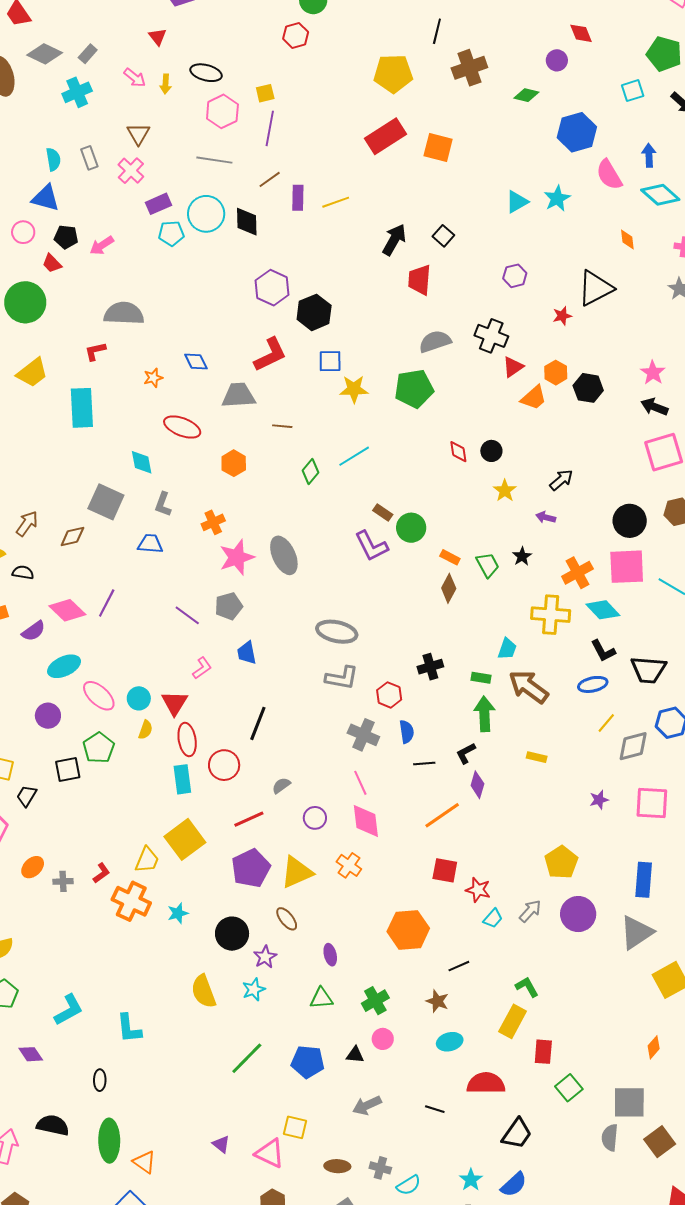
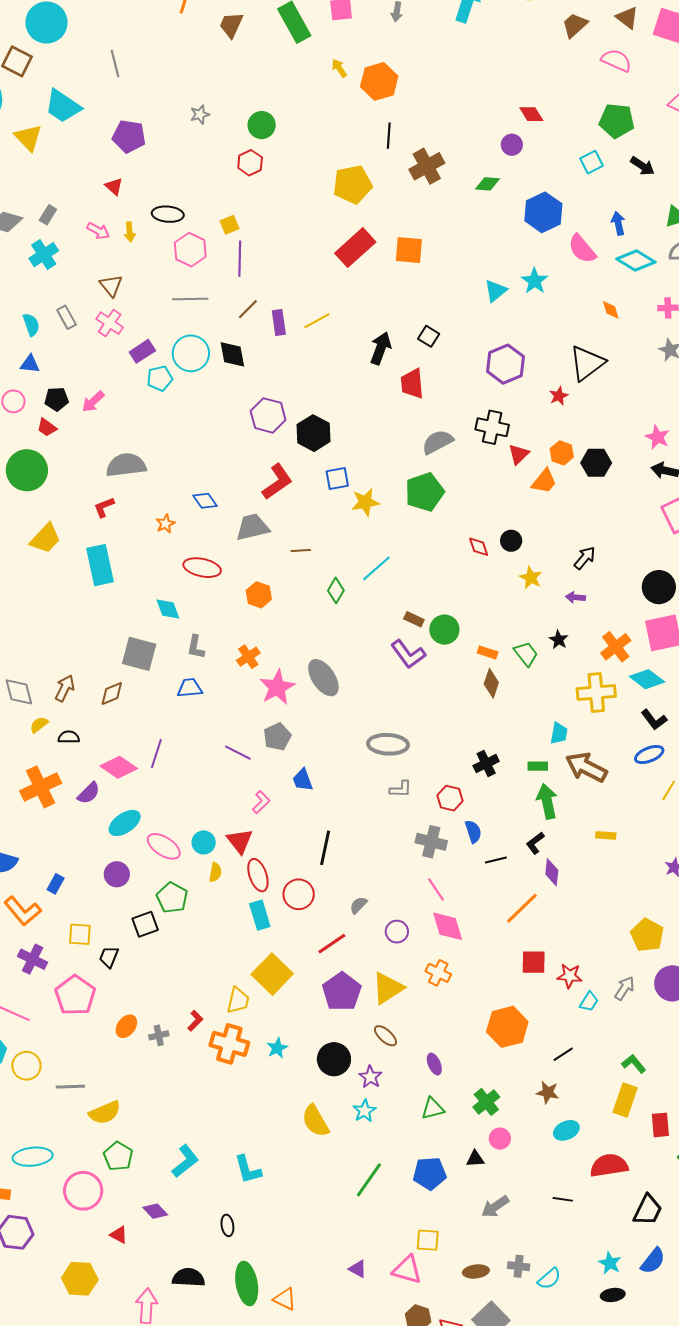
blue triangle: (46, 198) -> (30, 364), size x0.7
purple hexagon: (515, 276) -> (506, 364), size x1.6
gray L-shape: (342, 678) -> (401, 789), size x0.7

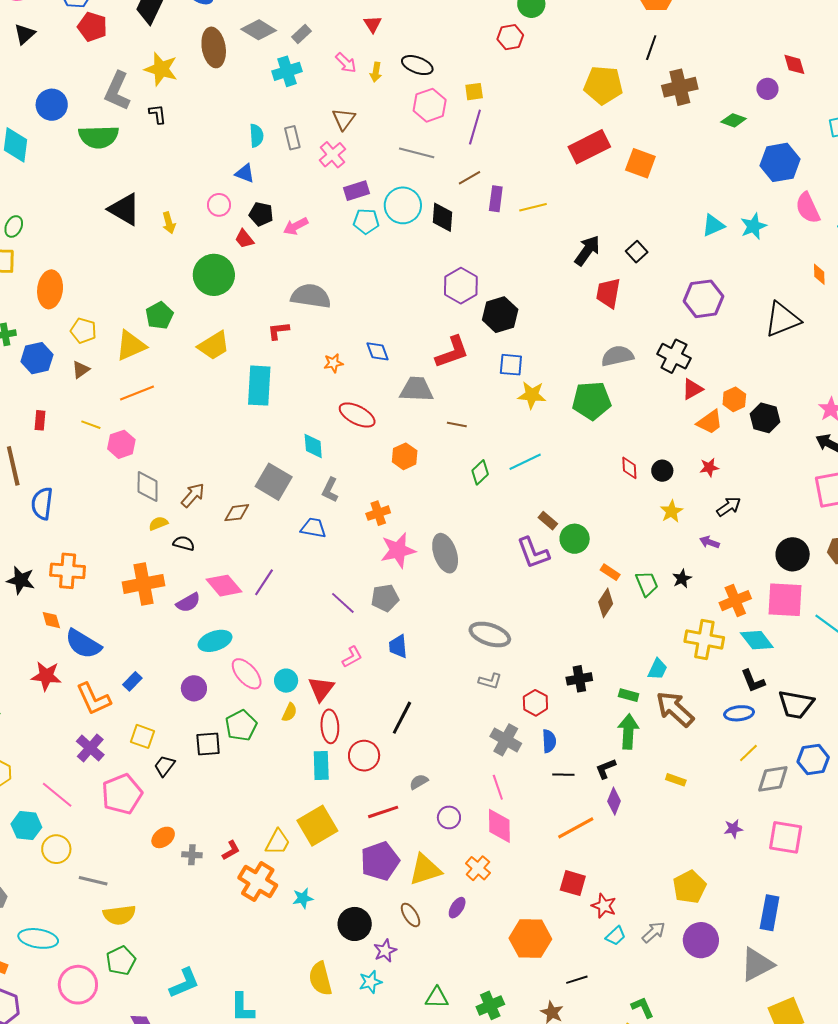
red star: (559, 396) -> (709, 467), moved
purple ellipse: (434, 1064) -> (457, 908), moved, turned 40

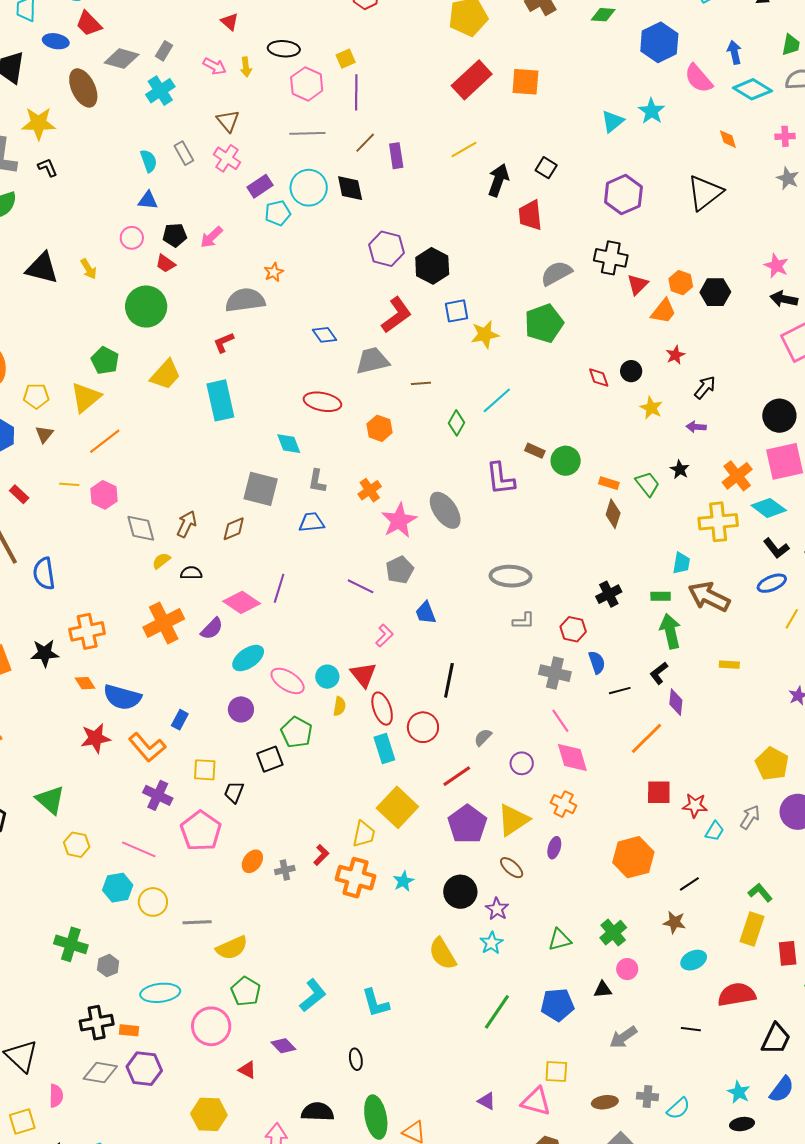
yellow line: (533, 207) -> (464, 150), moved
orange star: (333, 363) -> (274, 272), moved
red rectangle: (40, 420) -> (19, 494), turned -36
purple L-shape: (533, 553) -> (500, 479), moved, turned 30

